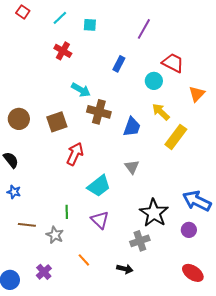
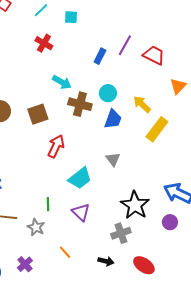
purple line: (144, 29) -> (125, 45), moved
cyan circle: (154, 81) -> (108, 93), moved
red ellipse: (193, 273) -> (144, 265), moved

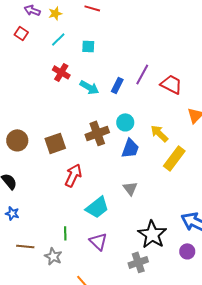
cyan arrow: (62, 82) -> (89, 87), moved
brown cross: (80, 104) -> (97, 133), turned -35

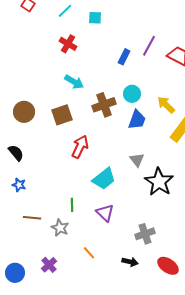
cyan arrow: (89, 87) -> (74, 82), moved
black star: (152, 234) -> (159, 182), moved

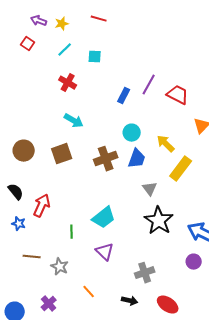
brown cross: (104, 105) -> (106, 159), moved
red arrow: (80, 147) -> (42, 206), moved
gray triangle: (137, 160) -> (150, 189), moved
green line: (72, 205) -> (72, 232), moved

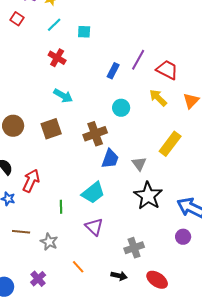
yellow arrow: (166, 144) -> (158, 98), moved
blue trapezoid: (137, 159) -> (110, 159), moved

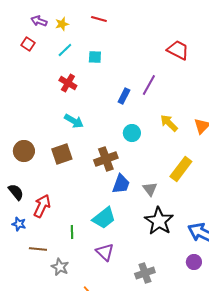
red trapezoid: (167, 70) -> (178, 50), moved
brown line: (21, 232) -> (38, 249), moved

